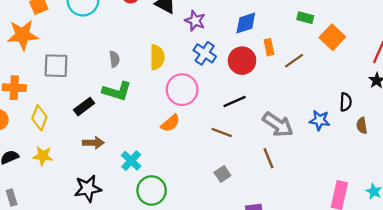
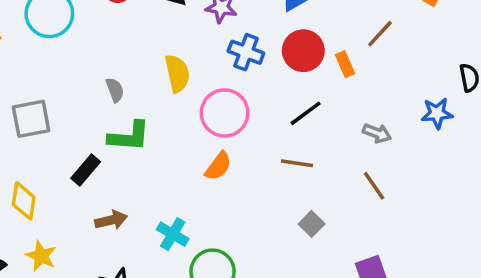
orange rectangle: (269, 47) -> (345, 64), moved
gray arrow: (278, 125) -> (377, 133), size x0.6
yellow star: (43, 156) -> (41, 256), turned 30

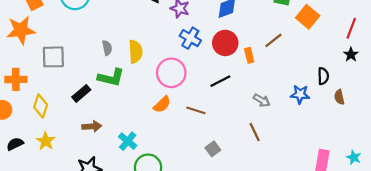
yellow semicircle: (177, 73) -> (135, 52), moved
brown line: (297, 163) -> (196, 110), moved

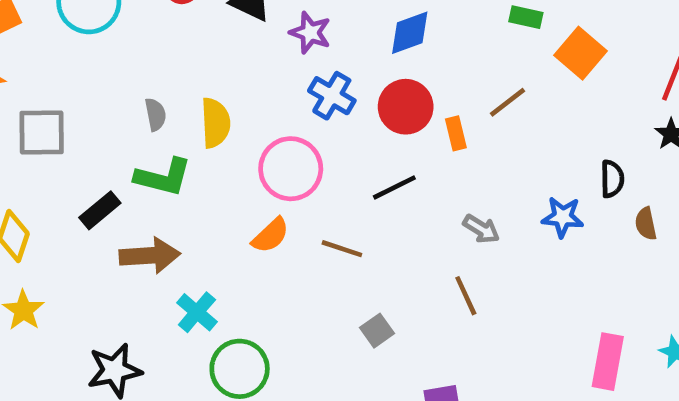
brown arrow: (92, 126) -> (150, 256), moved, size x1.4

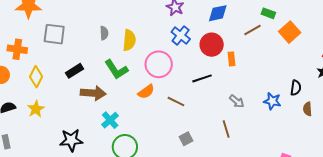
brown line: (508, 102) -> (252, 30), moved
green L-shape: (163, 177) -> (116, 70), moved, turned 35

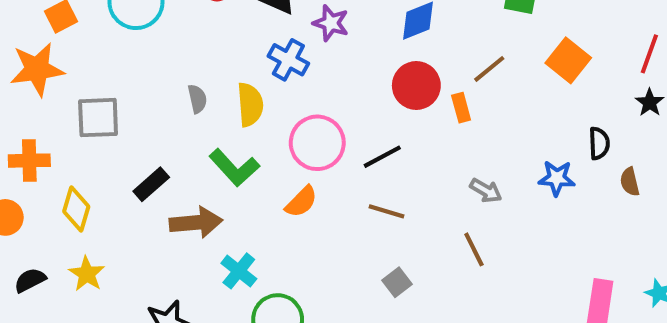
brown line: (252, 30) -> (489, 69), moved
orange square: (290, 32) -> (568, 60), moved
blue cross: (181, 35) -> (288, 60), moved
black line: (202, 78) -> (382, 157), moved
brown line: (176, 102) -> (387, 211), moved

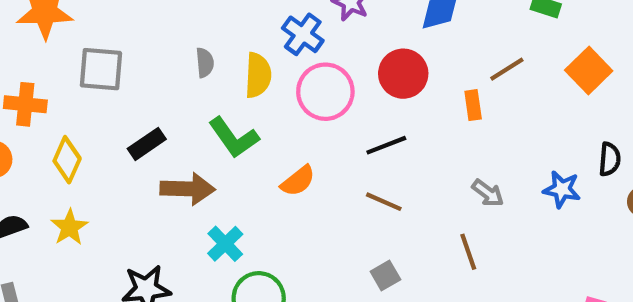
red circle: (416, 86) -> (403, 74), moved
pink circle: (317, 143) -> (325, 92), moved

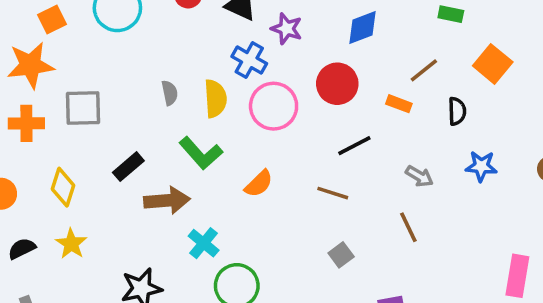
orange cross: (25, 104) -> (26, 123), moved
orange rectangle: (473, 105) -> (399, 104), turned -55
black line: (386, 145) -> (354, 146), moved
black semicircle: (610, 159) -> (457, 111), moved

